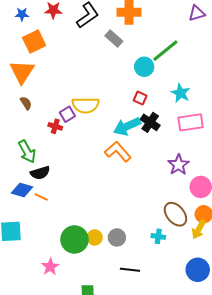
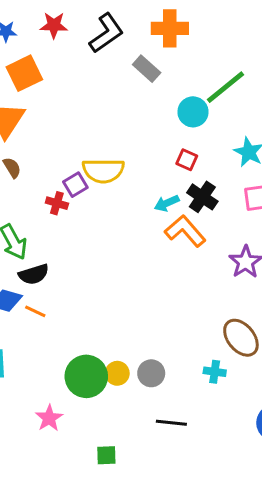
cyan arrow: (127, 126) -> (167, 203), size x0.6
orange L-shape: (118, 152) -> (185, 231), moved

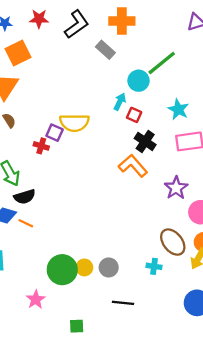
purple square: (75, 185) -> (55, 133), turned -35
cyan arrow: (167, 203) -> (120, 102), moved, turned 140

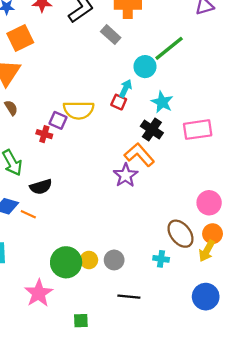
cyan star: (178, 109) -> (162, 102), moved
red square: (134, 115) -> (119, 102), moved
purple star: (176, 188) -> (126, 175), moved
black semicircle: (25, 197) -> (41, 187), moved
pink star: (36, 300) -> (39, 293), size x1.4

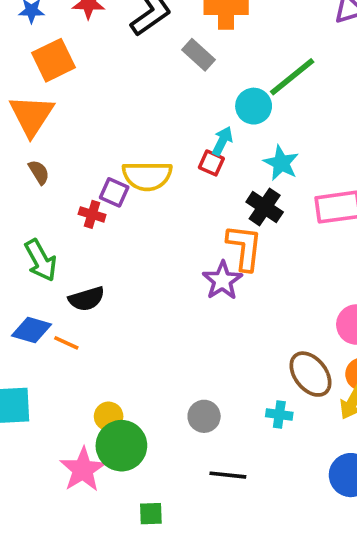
orange L-shape: (139, 155) -> (244, 247), turned 48
yellow circle: (89, 260) -> (109, 416), moved
green circle: (66, 262) -> (121, 446), moved

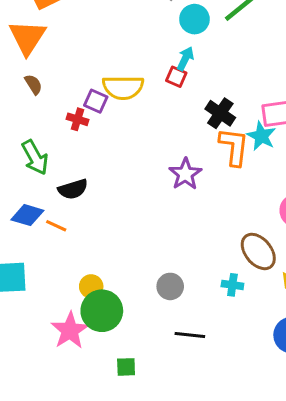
cyan circle: (254, 106) -> (194, 19), moved
cyan star: (281, 163) -> (261, 136), moved
orange L-shape: (244, 247) -> (234, 147), moved

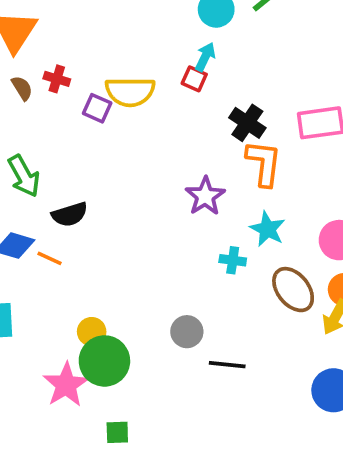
red cross: (78, 119) -> (57, 79), moved
cyan star: (261, 136) -> (267, 229), moved
cyan cross: (232, 285) -> (233, 260), moved
black line: (190, 335) -> (227, 365), moved
green square: (126, 367) -> (117, 432), moved

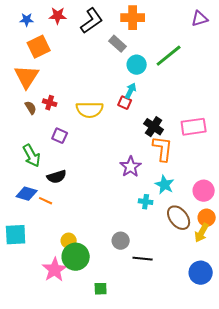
purple square: (97, 108) -> (60, 136), moved
green square: (117, 432) -> (101, 289), moved

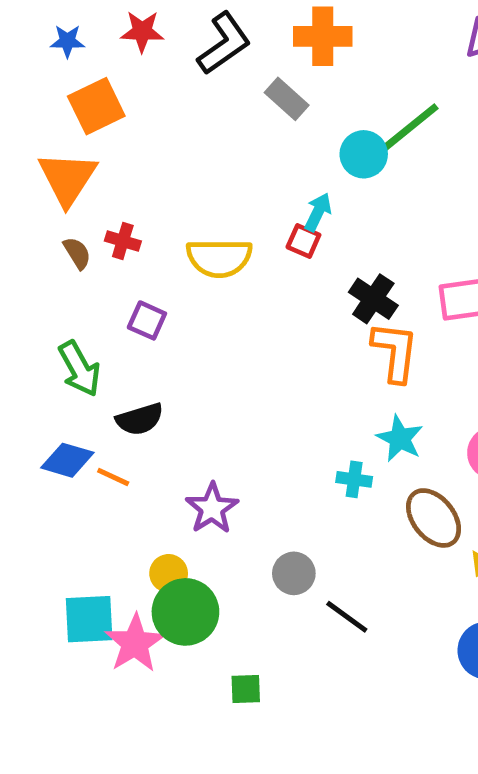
cyan circle: (137, 65) -> (364, 154), moved
purple star: (131, 167) -> (212, 508), moved
cyan square: (16, 235) -> (89, 619), moved
black line: (143, 259) -> (347, 617), turned 30

